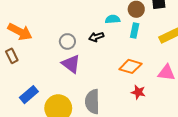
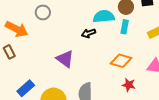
cyan semicircle: (113, 19) -> (104, 16), size x1.5
gray circle: (67, 41) -> (43, 12), moved

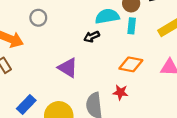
red star: (129, 85) -> (120, 92), moved

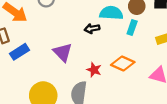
red star: (120, 92) -> (94, 70), moved
blue rectangle: (26, 105) -> (20, 52), moved

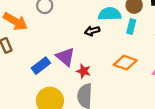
blue rectangle: (20, 52) -> (41, 66), moved
red star: (94, 70) -> (84, 71), moved

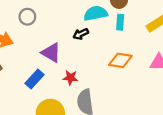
purple triangle: (65, 57) -> (51, 53), moved
red star: (84, 71) -> (70, 78), moved

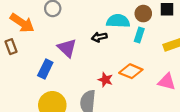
red star: (70, 78) -> (105, 80), moved
blue rectangle: (35, 79) -> (45, 69), turned -30

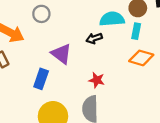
orange diamond: (131, 71) -> (141, 58), moved
red star: (105, 80) -> (97, 80), moved

